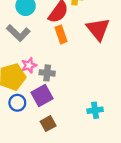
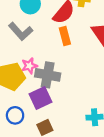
gray cross: (47, 73) -> (48, 75), size x1.5
blue circle: (17, 103) -> (15, 115), moved

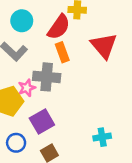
gray cross: (48, 75) -> (47, 77), moved

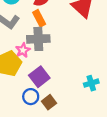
orange rectangle: (62, 52) -> (39, 18), moved
blue circle: (16, 143) -> (31, 97), moved

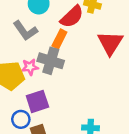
orange rectangle: (39, 18) -> (59, 39), turned 35

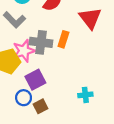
orange rectangle: (59, 39) -> (63, 39), moved
pink star: (30, 67) -> (24, 51), size x1.5

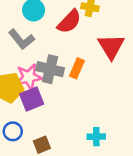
purple square: (35, 80) -> (32, 99), moved
blue circle: (24, 98) -> (13, 131), moved

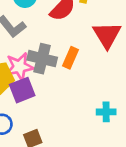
cyan cross: (96, 137) -> (106, 112), moved

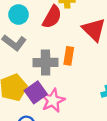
pink star: (19, 67) -> (53, 100), moved

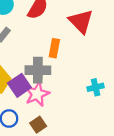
gray cross: (46, 62) -> (38, 70), moved

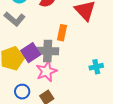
purple square: (19, 85) -> (31, 53), moved

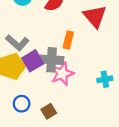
gray L-shape: (15, 19) -> (17, 43), moved
pink star: (46, 71) -> (62, 74), moved

